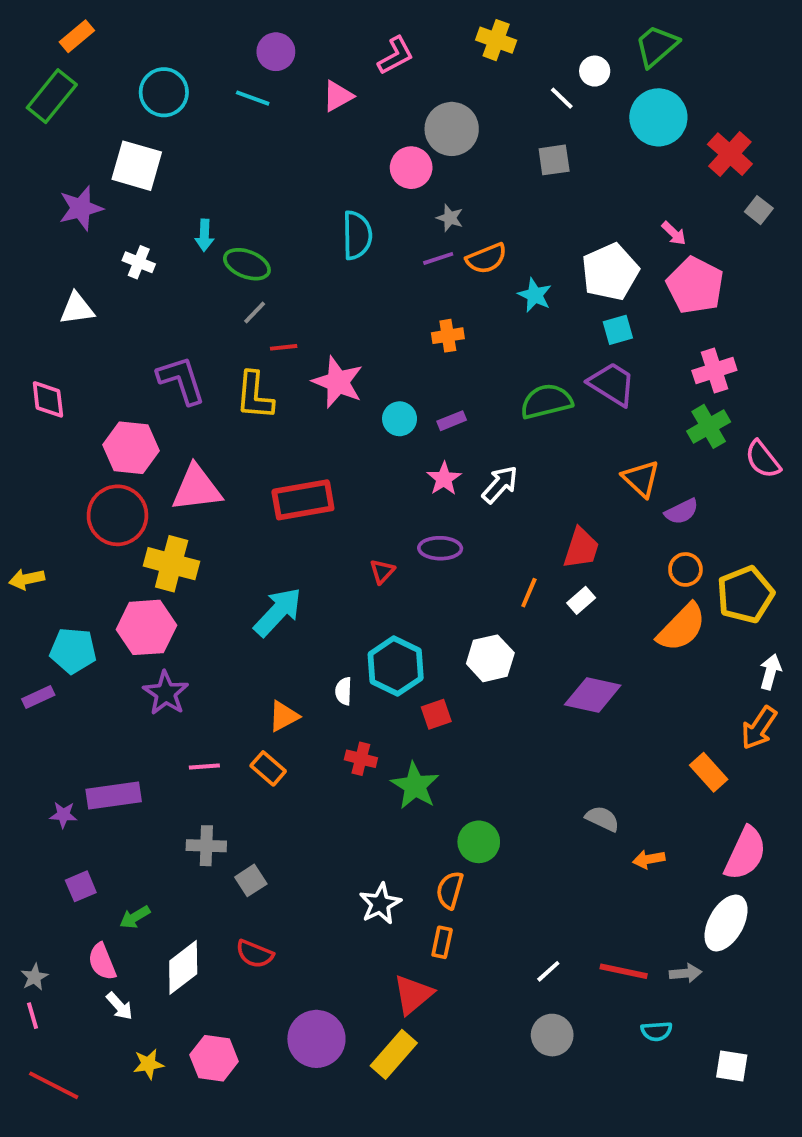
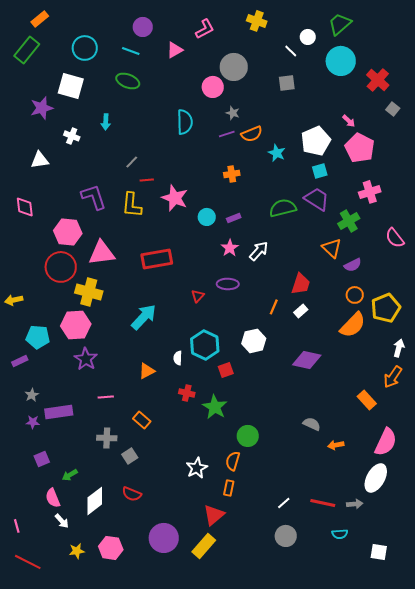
green ellipse: (247, 264) -> (128, 81), moved
green cross: (709, 426) -> (349, 221), moved
orange rectangle: (268, 768) -> (142, 420), moved
gray star: (34, 977) -> (32, 395), moved

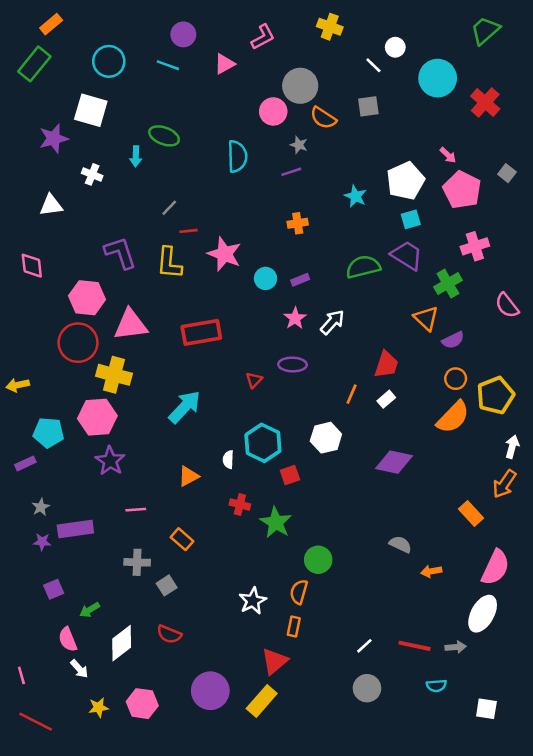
green trapezoid: (340, 24) -> (485, 31), moved
green ellipse: (128, 81) -> (164, 136), moved
gray square: (393, 109) -> (507, 173), moved
orange semicircle: (252, 134) -> (323, 118), moved, turned 55

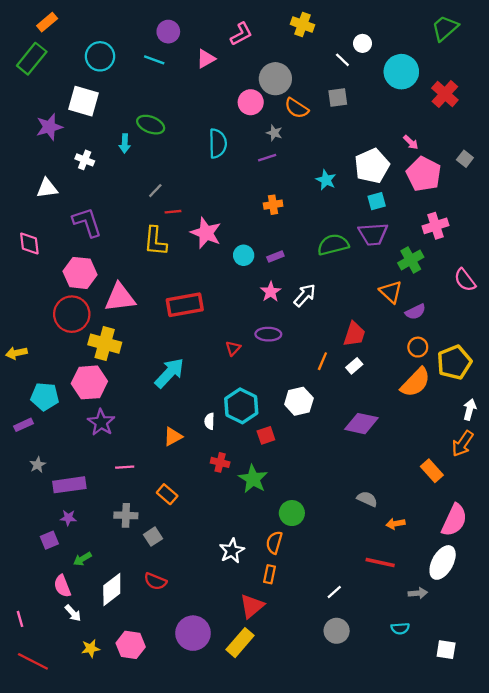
purple L-shape: (120, 253) -> (87, 222), moved
purple trapezoid: (407, 255) -> (373, 234), turned 144
purple star: (42, 542) -> (68, 518), moved
red line: (415, 646) -> (380, 562), moved

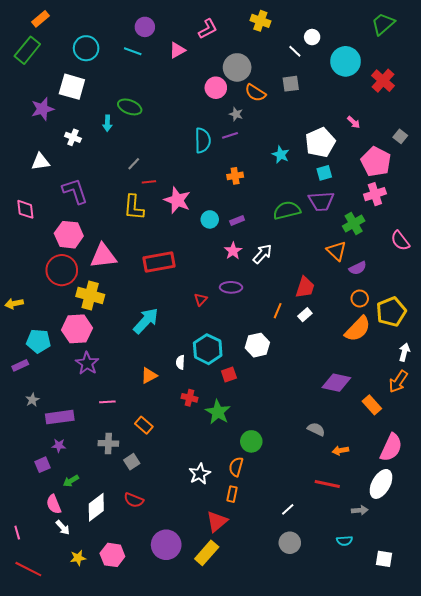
cyan semicircle: (218, 143) -> (203, 140), moved
pink pentagon: (424, 174) -> (376, 162), moved
purple diamond: (361, 424) -> (336, 383), moved

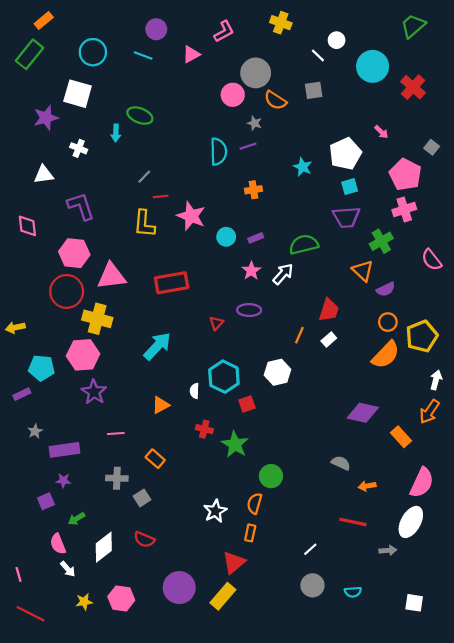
green semicircle: (287, 210) -> (304, 244), moved
cyan semicircle: (345, 541) -> (353, 592), moved

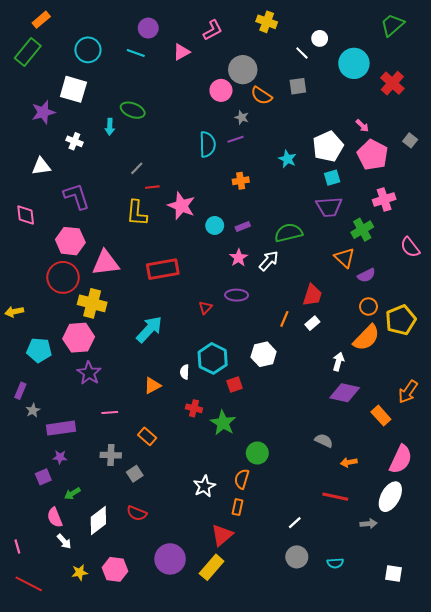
pink pentagon: (405, 175) -> (373, 155), moved
white arrow: (436, 380) -> (338, 362), moved
purple rectangle: (22, 394) -> (20, 391), moved, turned -42

